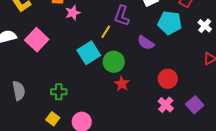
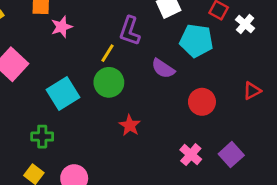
white cross: (205, 26) -> (245, 24), moved
cyan square: (89, 53) -> (63, 93), moved
green circle: (114, 62) -> (109, 82), moved
red circle: (168, 79) -> (202, 102), moved

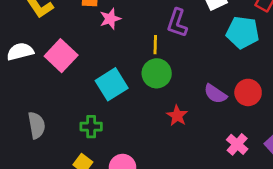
yellow line: (107, 53) -> (155, 45), turned -30
purple semicircle: (163, 68) -> (215, 94), moved

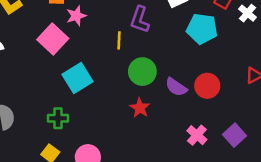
pink square: (61, 56) -> (53, 39), moved
green circle: (157, 73) -> (142, 72), moved

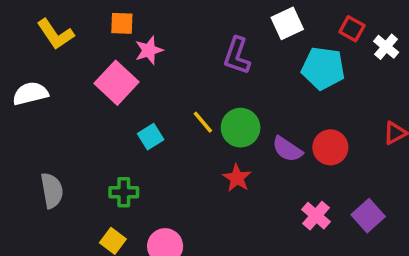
yellow line: (119, 40) -> (203, 122), moved, turned -42
cyan square: (77, 78) -> (151, 137), size x0.6

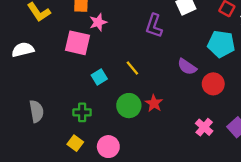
cyan pentagon: (323, 68) -> (221, 44), moved
pink square: (117, 83) -> (78, 43), turned -30
green circle: (241, 128) -> (129, 106), moved
purple semicircle: (287, 149) -> (187, 67), moved

